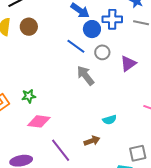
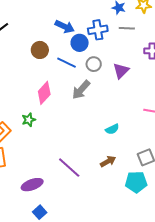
brown circle: (29, 27) -> (40, 50), moved
gray arrow: (85, 76) -> (81, 90), turned -90
pink diamond: (39, 121) -> (44, 93), moved, turned -45
brown arrow: (92, 141) -> (108, 161), moved

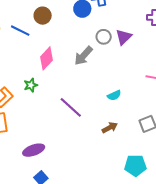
blue line: (67, 63) -> (20, 31), moved
gray circle: (94, 64) -> (104, 37), moved
purple line: (69, 168) -> (71, 107), moved
cyan pentagon: (136, 182) -> (135, 165), moved

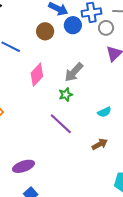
brown circle: (43, 16) -> (45, 31), moved
gray circle: (104, 37) -> (106, 28), moved
green star: (31, 85) -> (66, 95), moved

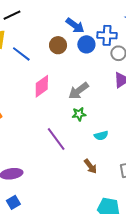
green star: (66, 95) -> (79, 114), moved
brown arrow: (100, 144) -> (90, 166), turned 70

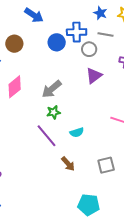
blue arrow: (75, 26) -> (34, 15), moved
brown circle: (58, 45) -> (14, 44), moved
purple line: (56, 139) -> (46, 136), moved

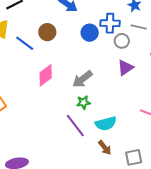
cyan semicircle: (77, 132) -> (106, 124), size x1.5
brown arrow: (68, 164) -> (105, 148), moved

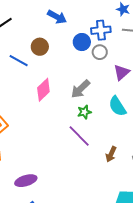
gray circle: (122, 41) -> (100, 52), moved
cyan semicircle: (106, 124) -> (117, 106), moved, turned 80
brown arrow: (105, 148) -> (111, 154), turned 70

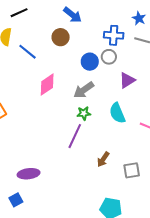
blue circle: (82, 42) -> (90, 62), moved
brown circle: (40, 47) -> (61, 37), moved
purple line: (79, 136) -> (75, 136), turned 60
purple ellipse: (26, 181) -> (29, 174), moved

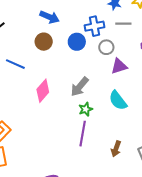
gray circle: (109, 57) -> (106, 47), moved
blue circle: (90, 62) -> (77, 42), moved
purple triangle: (127, 80) -> (119, 66), turned 30

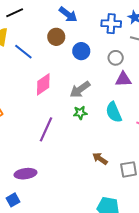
blue cross: (95, 26) -> (111, 24), moved
blue circle: (77, 42) -> (81, 51), moved
purple line: (83, 134) -> (46, 129), moved
brown arrow: (116, 149) -> (100, 159), turned 91

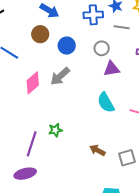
gray arrow: (80, 89) -> (60, 76), moved
green star: (80, 113) -> (55, 130), moved
purple line: (46, 129) -> (32, 144), moved

